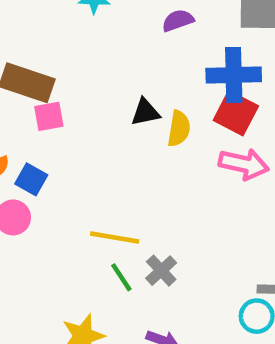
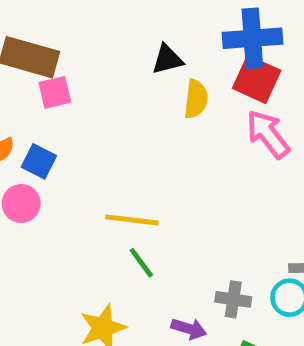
black triangle: (145, 112) -> (167, 59), moved
pink arrow: (244, 164) -> (268, 134), turned -138
gray cross: (161, 271) -> (233, 299), moved, turned -36

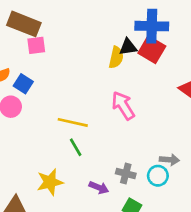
black triangle: (167, 59) -> (128, 47), moved
pink arrow: (268, 134) -> (123, 106), moved

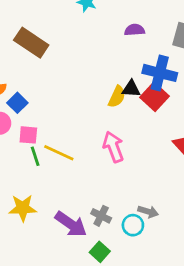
pink square: (36, 45) -> (28, 135), moved
green line: (76, 147) -> (35, 156), moved
purple arrow: (99, 188) -> (71, 224), size x1.6

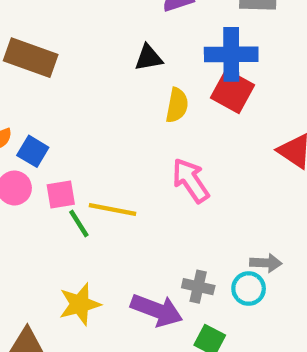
black triangle: (131, 89) -> (149, 58), moved

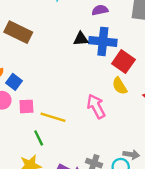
blue cross: (231, 54) -> (103, 41), moved
yellow semicircle: (177, 105) -> (120, 86), moved, turned 132
green line: (79, 223) -> (39, 138), moved

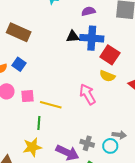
blue square: (14, 82) -> (19, 64), moved
yellow semicircle: (120, 86) -> (107, 76), turned -35
green line: (39, 138) -> (39, 123), turned 32

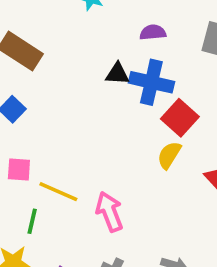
yellow semicircle: (107, 76) -> (169, 155), turned 91
pink arrow: (88, 94) -> (109, 212), moved

